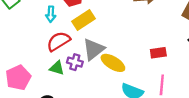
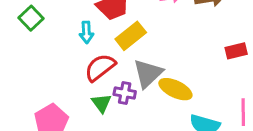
red rectangle: (158, 53) -> (236, 51), moved
green triangle: (57, 68) -> (101, 103), turned 42

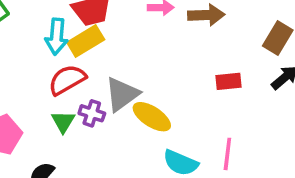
cyan arrow: (86, 32) -> (56, 37), size x1.4
yellow rectangle: (131, 36) -> (86, 41), moved

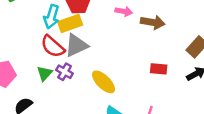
red semicircle: (67, 80) -> (53, 46), turned -120
gray triangle: (122, 94) -> (76, 45), moved

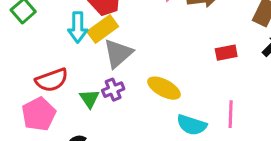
red semicircle: (53, 46) -> (52, 80), moved, turned -45
purple cross: (65, 72) -> (113, 90), turned -35

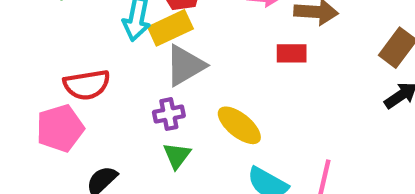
red rectangle: (226, 53) -> (292, 53), moved
green triangle: (89, 99) -> (177, 156), moved

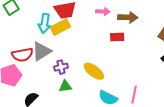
gray triangle: (185, 66) -> (42, 51), moved
green triangle: (177, 156) -> (65, 86), turned 48

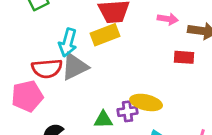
cyan arrow: (45, 23) -> (68, 43), moved
purple cross: (61, 67) -> (127, 111), moved
yellow ellipse: (94, 71) -> (146, 102), turned -30

